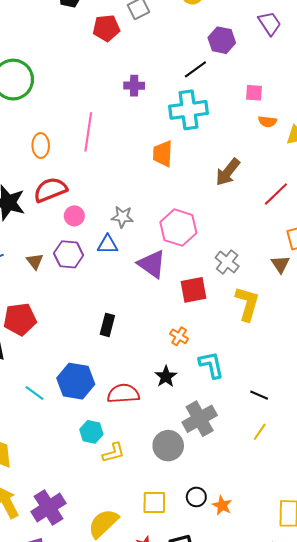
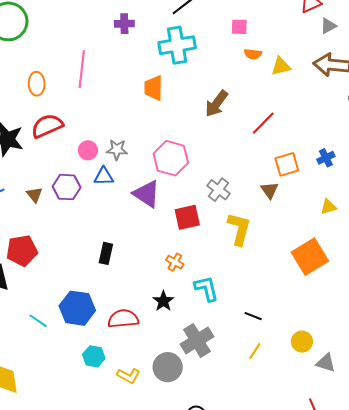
pink circle: (74, 216) -> (88, 150), moved
yellow L-shape: (114, 453) -> (129, 376), moved, turned 45

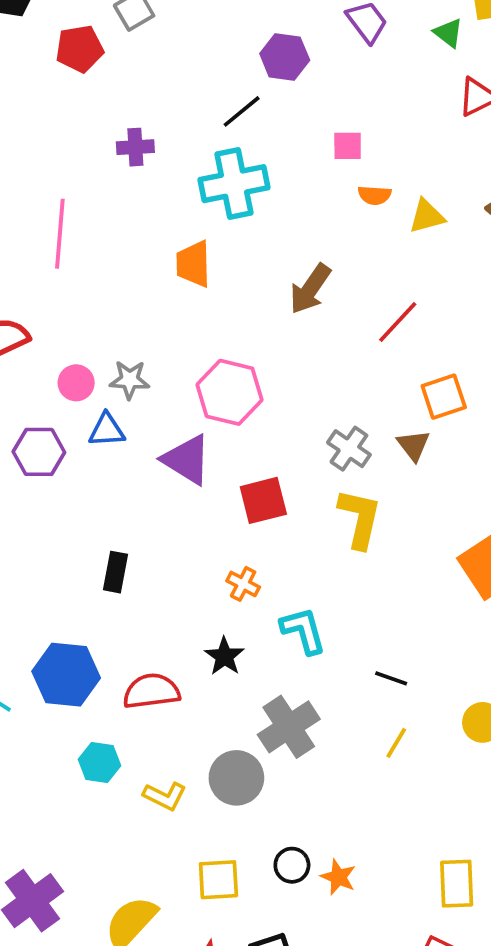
gray cross: (219, 190) -> (349, 449), moved

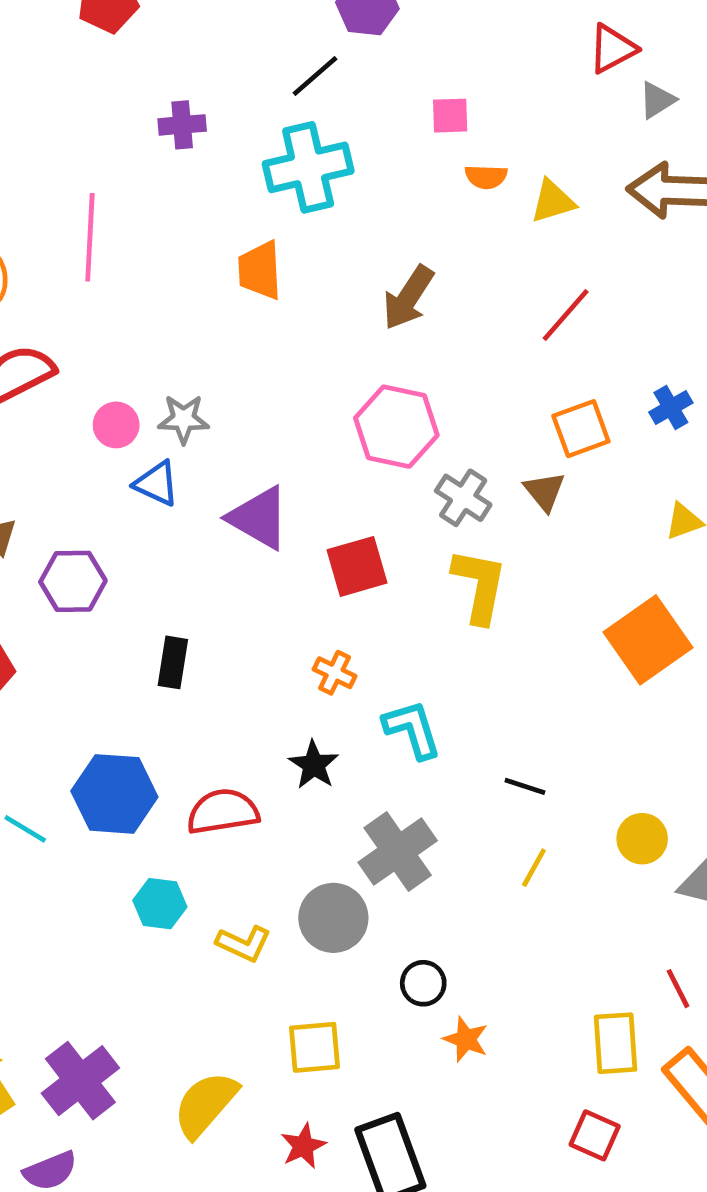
red line: (398, 322) -> (566, 315), moved
pink hexagon: (230, 392) -> (396, 427), moved
blue triangle: (107, 430) -> (157, 484), turned 30
purple hexagon: (39, 452) -> (73, 581), moved
black circle: (292, 865) -> (423, 983), moved

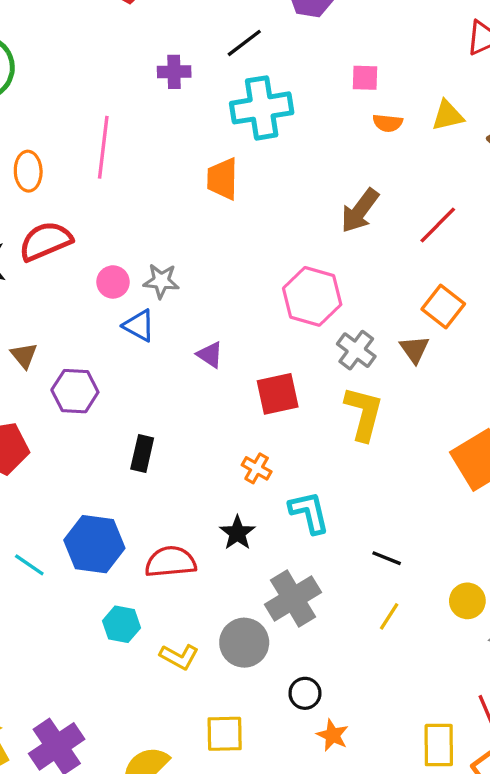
black line: (315, 76) -> (244, 43), moved
yellow triangle: (553, 201) -> (448, 116), moved
brown arrow: (408, 298) -> (360, 211), moved
orange square: (581, 429) -> (443, 307), turned -36
purple triangle: (259, 518) -> (210, 355), size x0.6

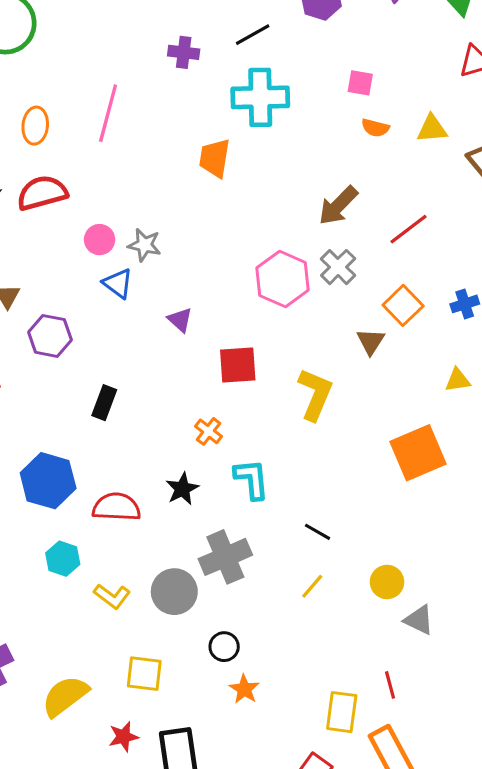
gray cross: (356, 350) -> (338, 267), moved

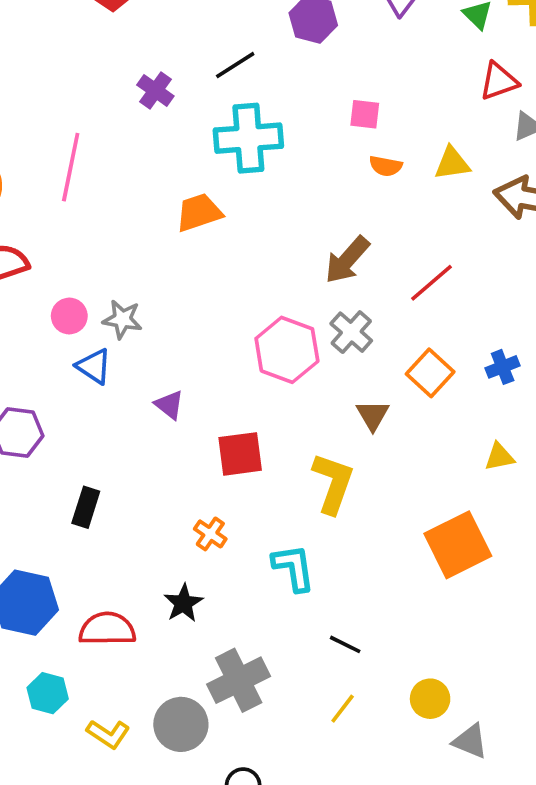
purple cross: (184, 52) -> (155, 90), turned 32
orange trapezoid: (215, 158) -> (199, 213), turned 66
brown triangle: (371, 341) -> (373, 415), moved
cyan L-shape: (252, 479) -> (294, 568), moved

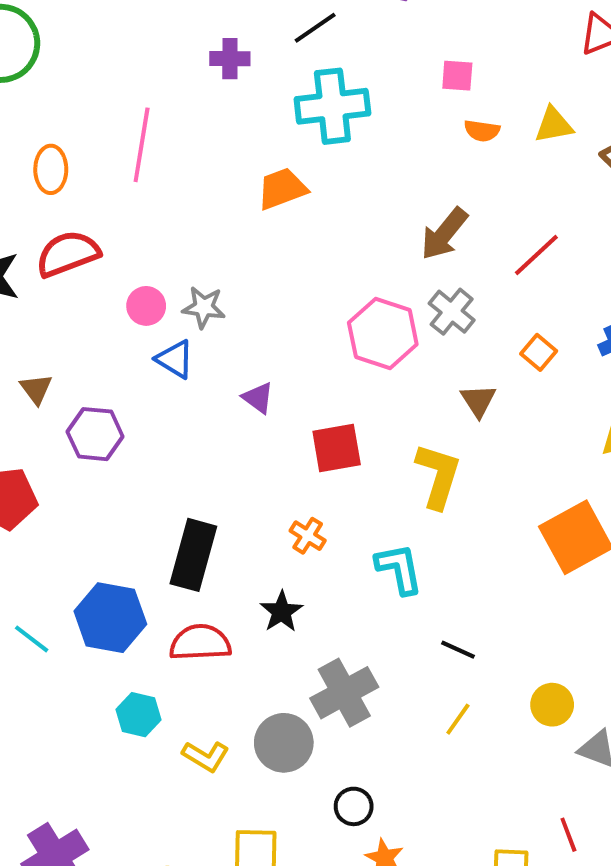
purple cross: (155, 90) -> (230, 59), turned -33
orange square: (430, 373) -> (539, 352), size x0.7
black rectangle: (86, 507) -> (193, 555), moved, size x1.6

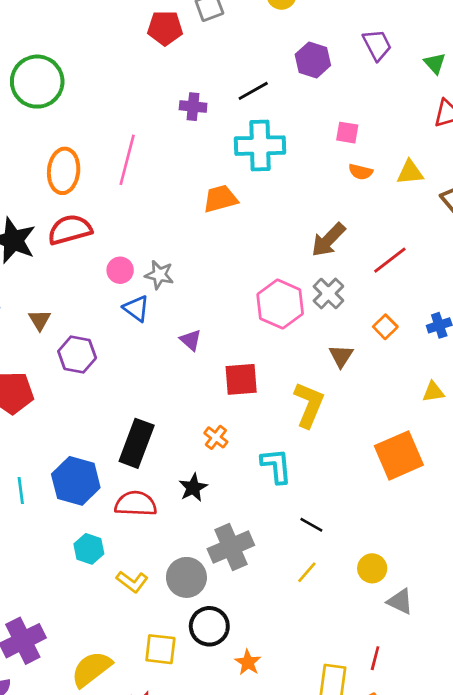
orange ellipse: (51, 169) -> (64, 171), size x1.4
cyan line: (32, 639) -> (21, 490), turned 40
black circle: (354, 806) -> (209, 626), moved, size x1.5
red line: (568, 835) -> (375, 658), turned 30

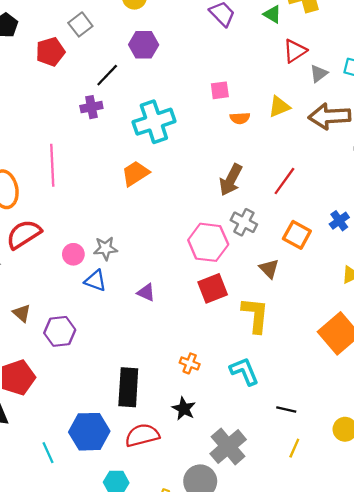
purple hexagon: (313, 60) -> (144, 45), moved
black line: (253, 91) -> (107, 75), moved
orange square: (385, 327) -> (297, 235), size x1.4
red square: (241, 379) -> (213, 288), moved

